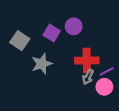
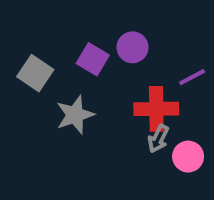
purple line: (107, 71) -> (192, 77), moved

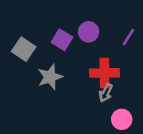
purple line: (192, 77) -> (128, 37), moved, turned -30
pink circle: (188, 157) -> (122, 119), moved

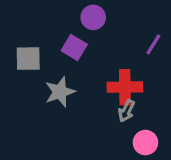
purple circle: (89, 32) -> (93, 17), moved
gray square: (24, 49) -> (28, 59), turned -35

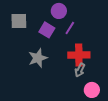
purple line: (153, 44) -> (70, 28), moved
gray square: (28, 59) -> (19, 21), moved

